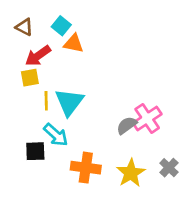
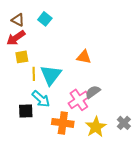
orange triangle: (73, 43) -> (84, 57), moved
red arrow: (38, 56) -> (16, 38), moved
pink cross: (147, 118) -> (79, 100), moved

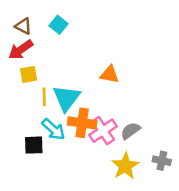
gray semicircle: (93, 92) -> (130, 131), moved
orange cross: (63, 123) -> (82, 123), moved
gray cross: (124, 123) -> (162, 161), turned -32

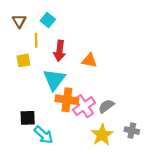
brown triangle: (23, 26) -> (19, 21), turned 32
red arrow: (21, 50) -> (60, 51), moved, turned -48
yellow line: (44, 97) -> (36, 40), moved
cyan arrow: (53, 129) -> (44, 135), moved

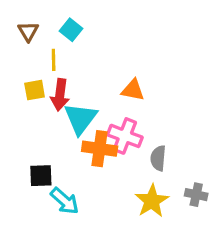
red arrow: (60, 51) -> (60, 95), moved
pink cross: (84, 106) -> (125, 136), moved, turned -35
gray semicircle: (106, 106) -> (158, 158), turned -49

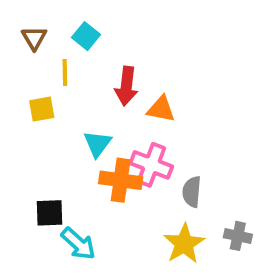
red arrow: (60, 95) -> (126, 86), moved
cyan triangle: (81, 119) -> (98, 144), size x0.7

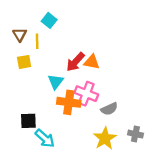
brown triangle: (34, 38) -> (20, 35), moved
red arrow: (126, 86) -> (75, 62), moved, turned 35
gray semicircle: (192, 192) -> (109, 109), turned -119

